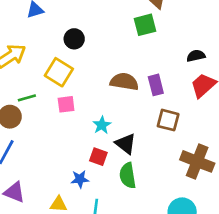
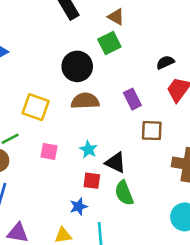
black circle: (74, 39) -> (77, 66), moved, size x1.5
brown semicircle: (124, 82) -> (85, 101), moved
pink square: (66, 104) -> (49, 151), moved, turned 30

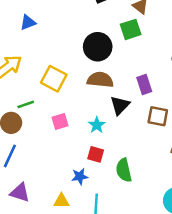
pink square: (49, 151) -> (60, 121), turned -35
black triangle: (116, 163) -> (120, 105), moved, turned 40

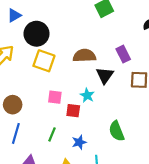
black circle: (98, 47) -> (37, 34), moved
green line: (26, 104) -> (52, 134), moved, turned -40
pink square: (60, 121) -> (55, 97), turned 32
red square: (96, 154) -> (73, 111), moved

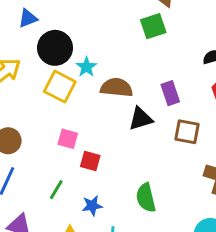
black triangle: (105, 75) -> (141, 119), turned 30
cyan star: (87, 95) -> (86, 67), moved

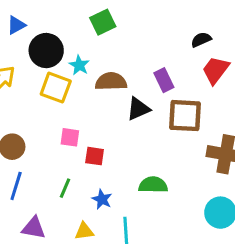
green square: (153, 26) -> (103, 22), moved
brown square: (187, 132) -> (185, 116), size x1.4
green semicircle: (146, 198) -> (153, 185), turned 112
blue star: (92, 206) -> (102, 199), turned -30

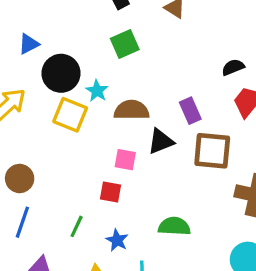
pink square: (70, 137) -> (125, 160), moved

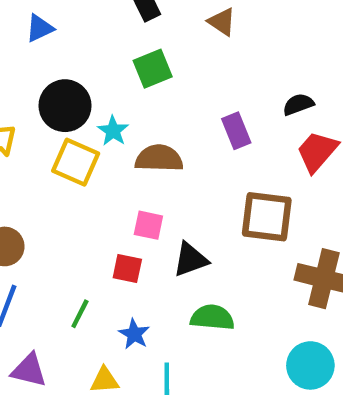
blue triangle: (29, 44) -> (40, 28), moved
purple rectangle: (190, 111) -> (236, 131), moved
black triangle: (161, 141) -> (191, 260), moved

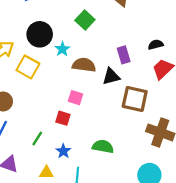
green square: (153, 69) -> (85, 20), turned -30
yellow square: (76, 162) -> (28, 67), moved
black triangle: (191, 260) -> (111, 77), moved

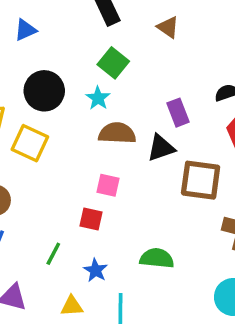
cyan star: (62, 49) -> (98, 98), moved

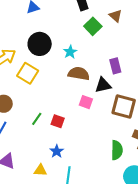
green square: (113, 63) -> (93, 26), moved
pink square: (108, 185) -> (86, 102), moved
green line: (53, 254) -> (37, 119), moved
green semicircle: (157, 258) -> (117, 150), moved, turned 78

